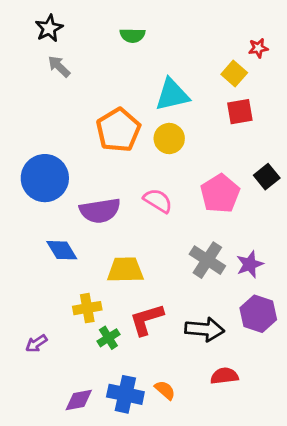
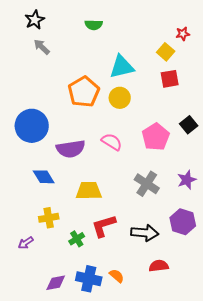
purple star: (250, 264) -> (187, 180), moved
yellow cross: (87, 308) -> (49, 218), moved

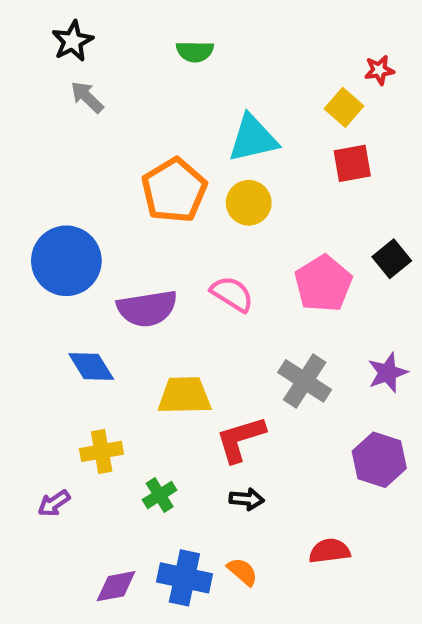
red L-shape: (104, 226) -> (240, 439), moved
black arrow: (145, 233) -> (247, 499), moved, size x0.6

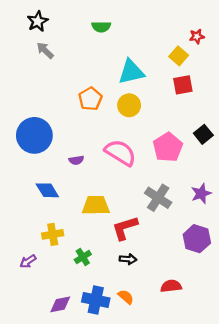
orange pentagon: (174, 190) -> (90, 99), size x0.7
pink semicircle: (232, 294) -> (120, 153), size x1.4
purple semicircle: (147, 308) -> (76, 160), size x0.5

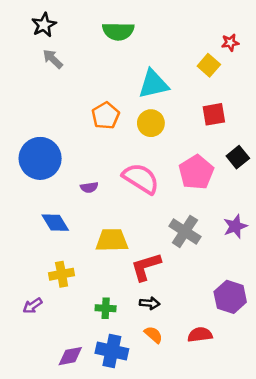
green semicircle: (101, 27) -> (118, 31), size x1.4
red square: (183, 85) -> (214, 114), moved
purple hexagon: (197, 239) -> (230, 297), moved
green cross: (83, 257) -> (106, 308), moved, turned 35
orange semicircle: (126, 297) -> (153, 335), moved

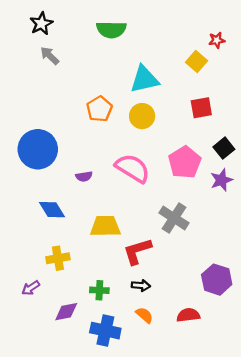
purple star: (235, 226) -> (221, 180), moved
purple diamond: (70, 356) -> (66, 312), moved

